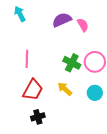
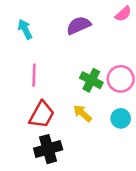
cyan arrow: (20, 14) -> (25, 29), moved
pink semicircle: (83, 25) -> (123, 14), moved, turned 80
black cross: (38, 117) -> (48, 149), size x1.5

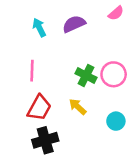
cyan arrow: (25, 29) -> (39, 28), moved
cyan circle: (121, 118) -> (116, 121), moved

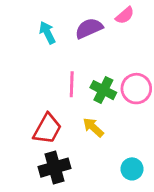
pink semicircle: (116, 13) -> (125, 15), moved
pink line: (32, 71) -> (72, 84), moved
cyan circle: (116, 121) -> (132, 169), moved

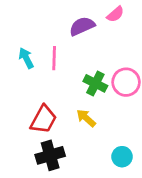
cyan arrow: (47, 33) -> (26, 58), moved
pink line: (72, 84) -> (54, 58), moved

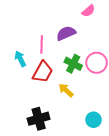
purple semicircle: (82, 26) -> (66, 33), moved
cyan arrow: (26, 58) -> (20, 59), moved
red trapezoid: (43, 119) -> (43, 72), moved

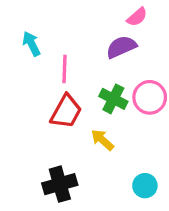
purple semicircle: (66, 33) -> (121, 47), moved
cyan arrow: (20, 59) -> (31, 44), moved

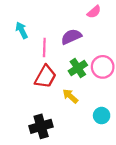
purple semicircle: (121, 47) -> (71, 37), moved
green cross: (113, 99) -> (78, 68), turned 30
cyan circle: (145, 186) -> (102, 116), moved

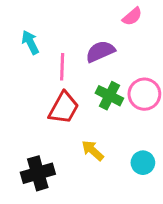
green cross: (78, 68) -> (109, 96), turned -30
yellow arrow: (70, 96) -> (93, 150), moved
black cross: (41, 126) -> (38, 173), moved

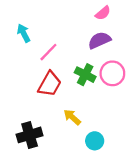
purple semicircle: (100, 51) -> (99, 40), moved
pink line: (62, 67) -> (48, 52), turned 42
cyan circle: (143, 163) -> (95, 141), moved

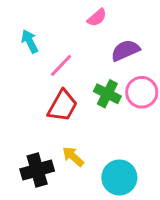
pink semicircle: (103, 13) -> (97, 18), moved
yellow arrow: (72, 117) -> (73, 157), moved
cyan circle: (95, 141) -> (119, 177), size x1.5

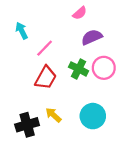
pink semicircle: (97, 18) -> (80, 13), moved
cyan circle: (119, 177) -> (93, 116), moved

